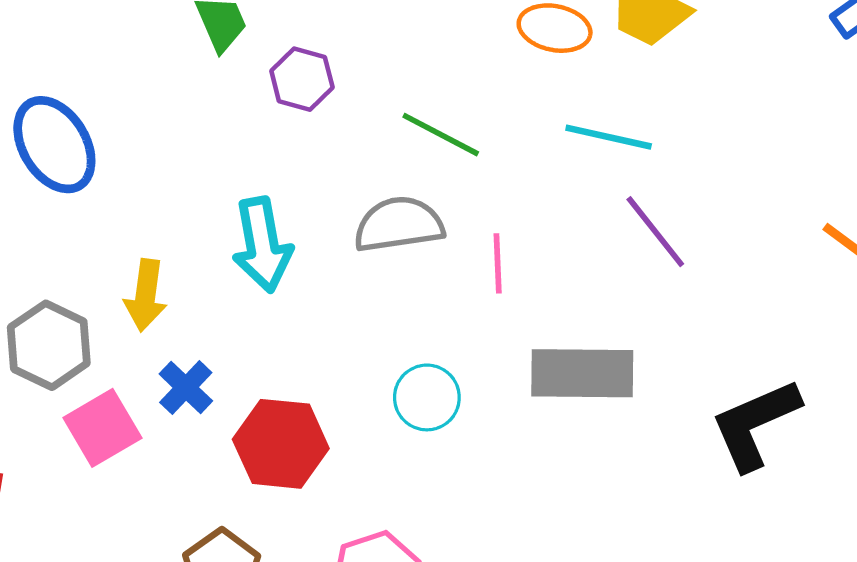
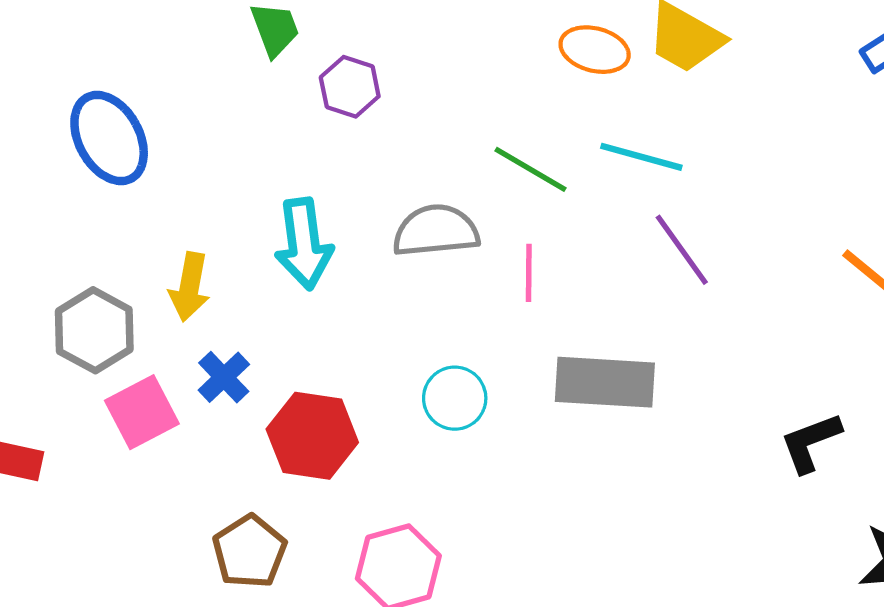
green line: (441, 135) -> (530, 169), moved
black L-shape: (755, 424) -> (811, 442), moved, size x0.7

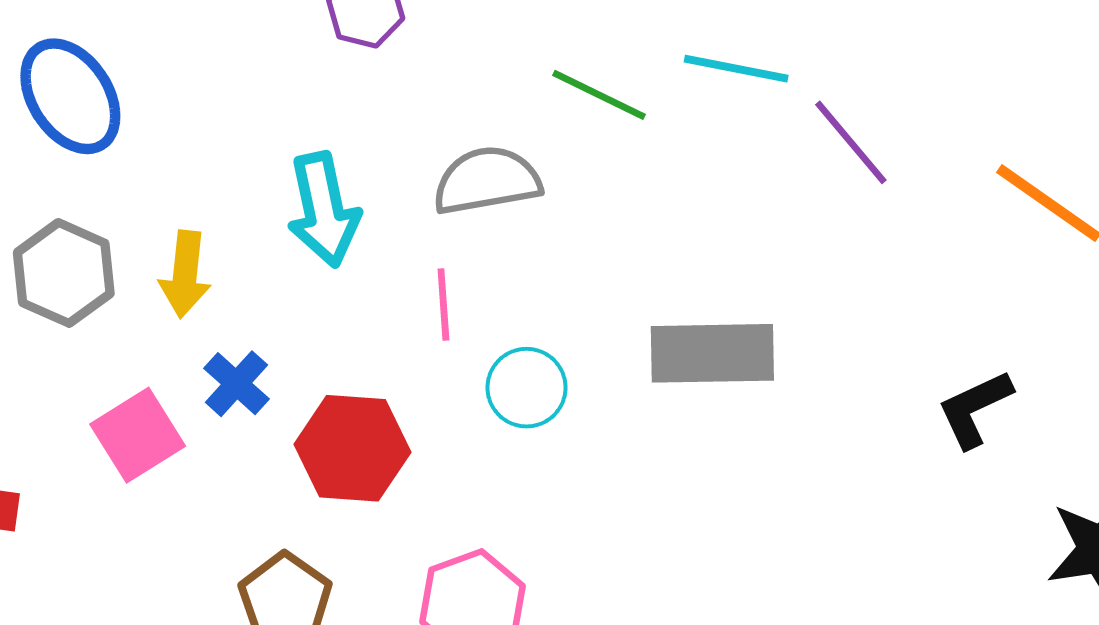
purple line: (682, 250) -> (851, 142), moved
pink line: (529, 273) -> (443, 305), moved
gray hexagon: (94, 330) -> (64, 273), moved

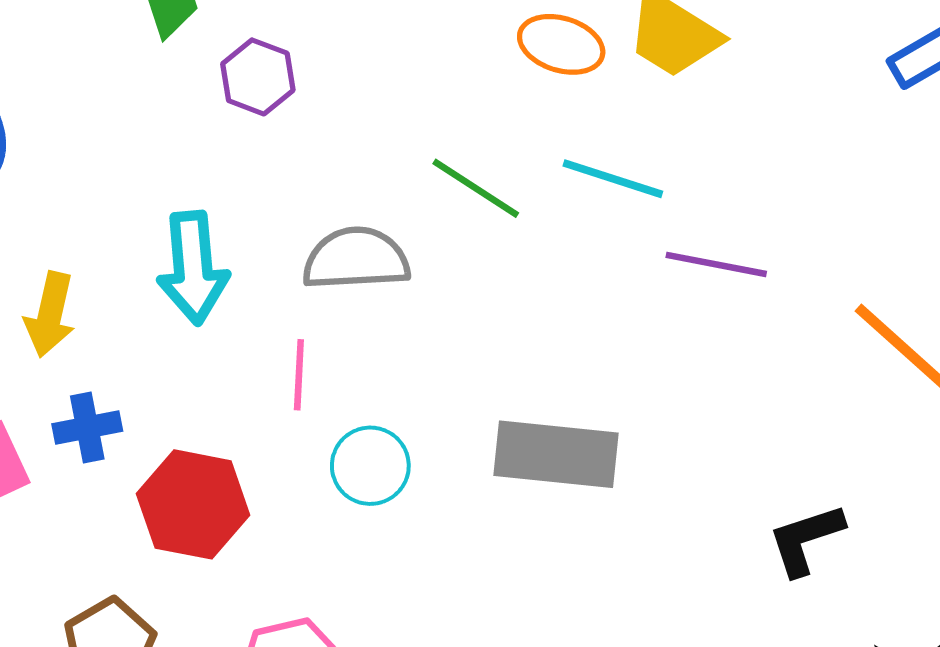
purple line: (851, 142) -> (716, 264), turned -46
blue cross: (236, 384) -> (87, 428), turned 30

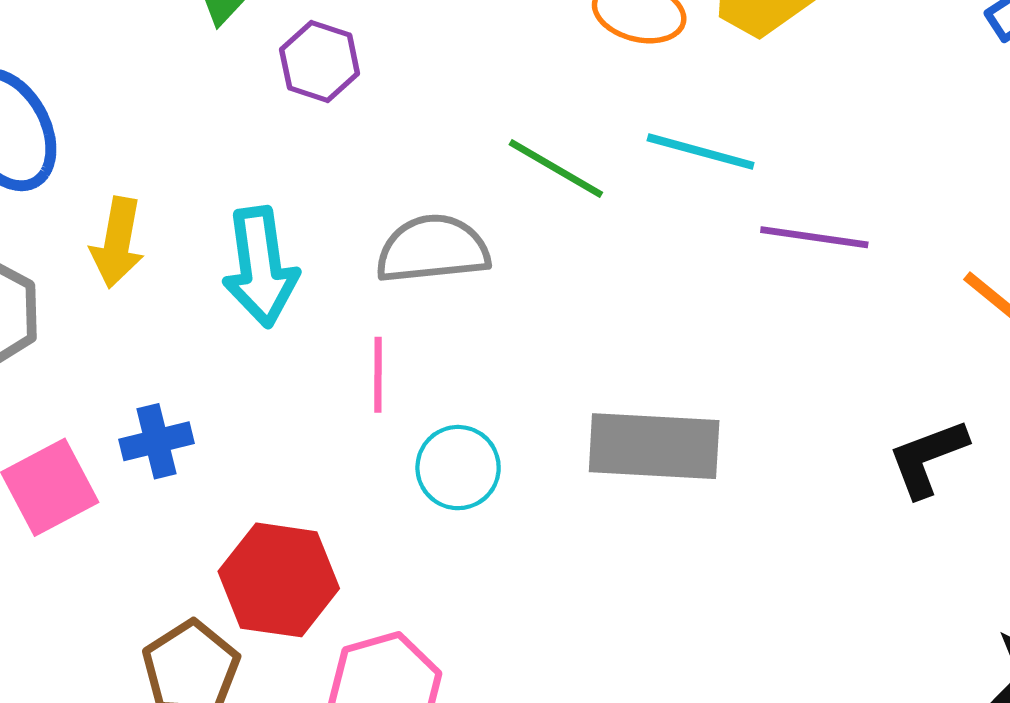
yellow arrow: (50, 315) -> (117, 243), moved
red hexagon: (193, 504) -> (279, 580), moved
black L-shape: (806, 539) -> (928, 458), moved

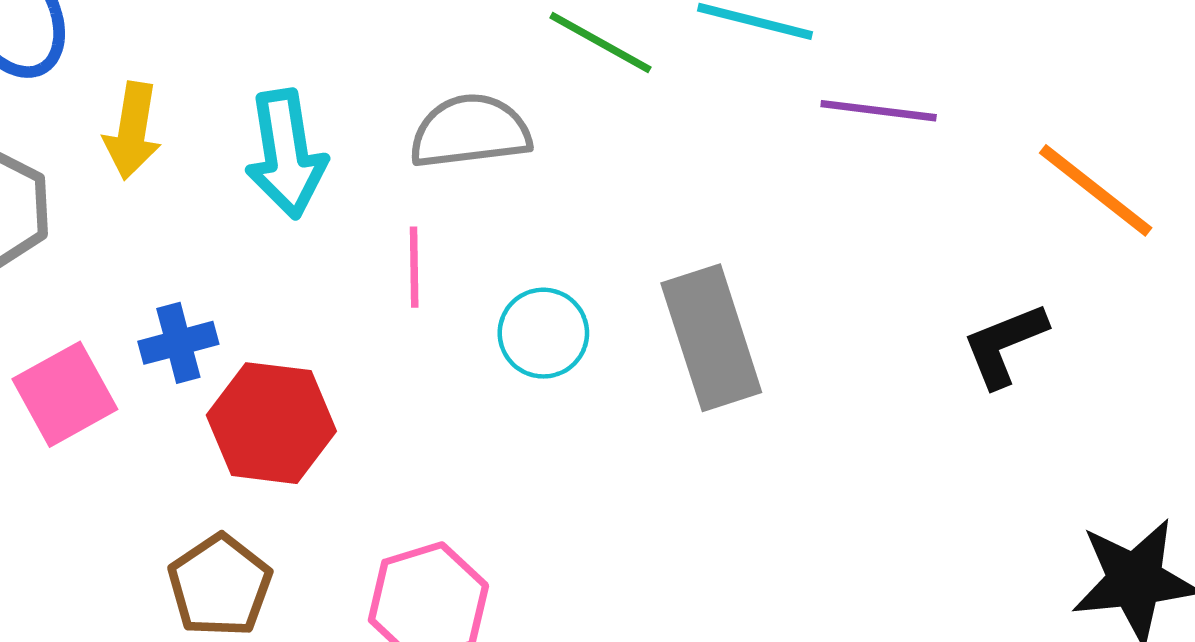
gray rectangle: (654, 446) -> (711, 338), turned 70
cyan circle: (458, 468) -> (543, 333), moved
red hexagon: (279, 580) -> (271, 423), moved

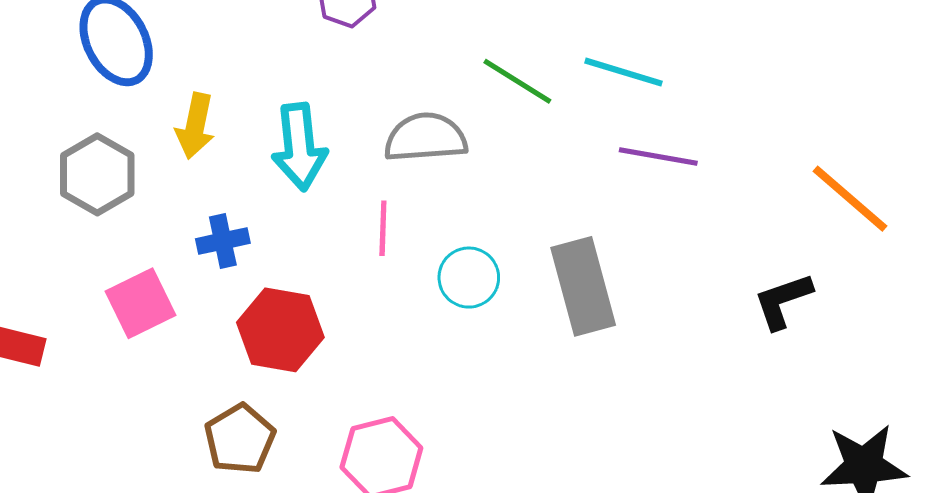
purple line: (879, 111) -> (658, 157), moved
blue cross: (178, 343) -> (223, 241), moved

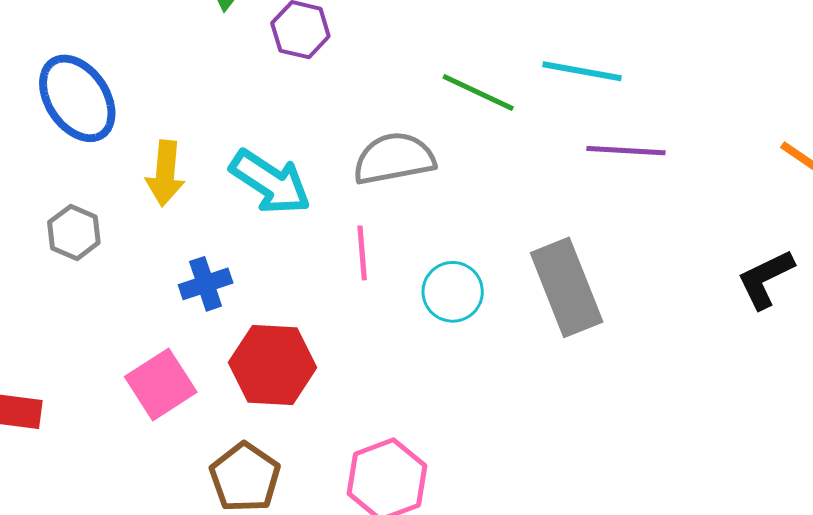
cyan arrow: (299, 147) -> (270, 182), turned -44
gray hexagon: (97, 174) -> (74, 232), size x0.7
pink square: (141, 303) -> (161, 384), moved

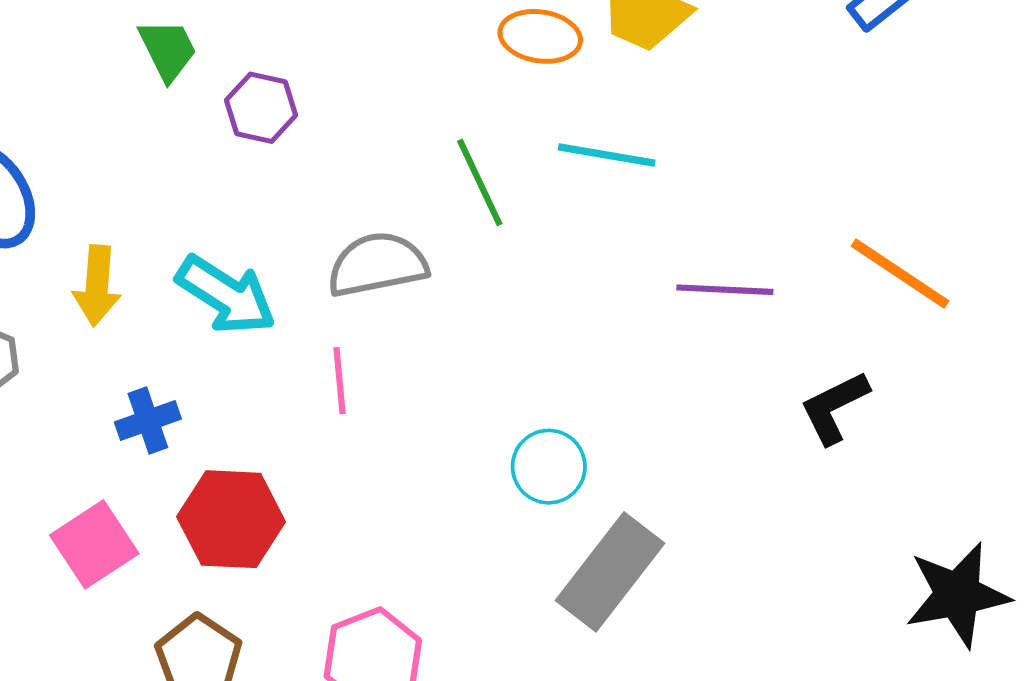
green line: (478, 92) -> (480, 182), turned 40
purple line: (626, 151) -> (725, 290), moved
gray rectangle: (567, 287) -> (610, 572), moved, turned 60
cyan circle: (453, 292) -> (549, 467), moved

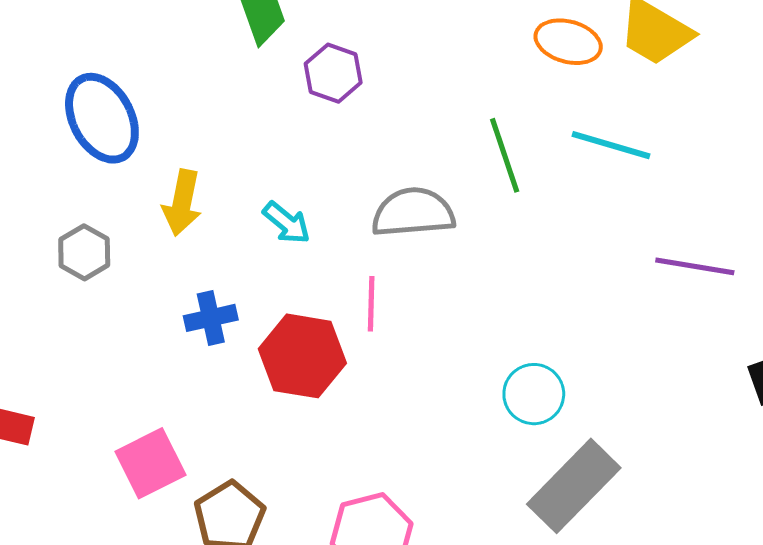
cyan arrow: (226, 295) -> (287, 223), size x0.6
red hexagon: (231, 519) -> (302, 356), moved
pink square: (94, 544) -> (150, 463), moved

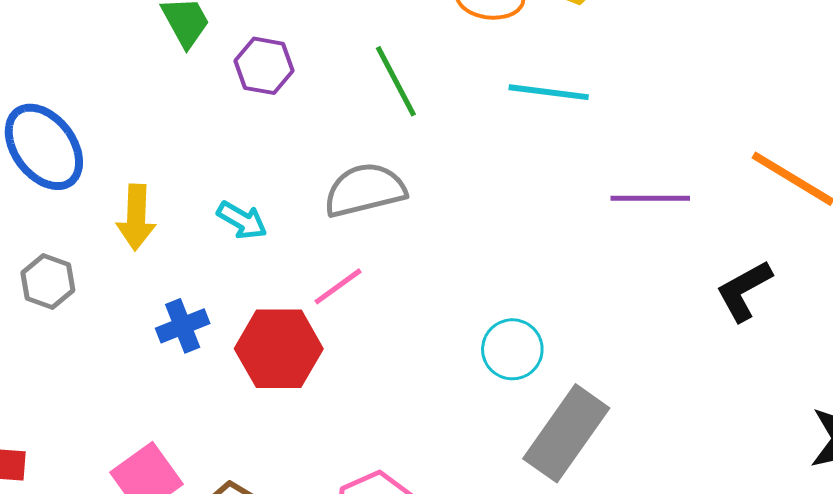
green line: (505, 155) -> (396, 81), moved
pink line: (371, 304) -> (338, 286), turned 62

